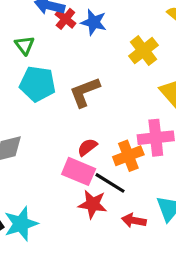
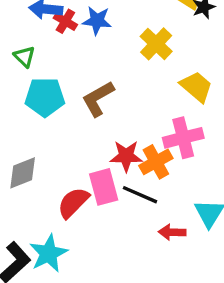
red semicircle: (87, 147) -> (73, 203), moved, size x1.5
pink rectangle: (79, 171) -> (104, 187), turned 60
red star: (93, 204) -> (126, 156), moved

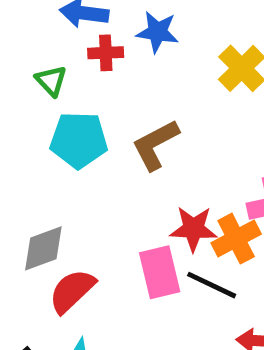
red cross: (65, 21) -> (106, 53), moved, turned -35
red semicircle: (73, 203) -> (72, 291), moved

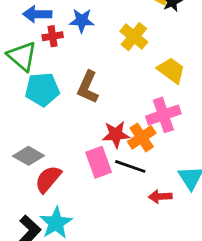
green triangle: (51, 81) -> (22, 56), size x1.6
brown L-shape: (155, 145) -> (88, 87), turned -32
gray diamond: (43, 248) -> (28, 156), turned 56

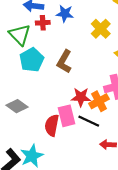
cyan pentagon: (42, 89) -> (32, 60), turned -30
red semicircle: (48, 179) -> (52, 125), moved, turned -35

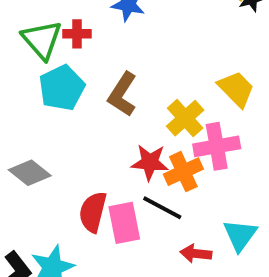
red cross: (43, 23) -> (77, 34), moved
yellow cross: (101, 29) -> (185, 118), moved
pink rectangle: (67, 116) -> (124, 223), moved

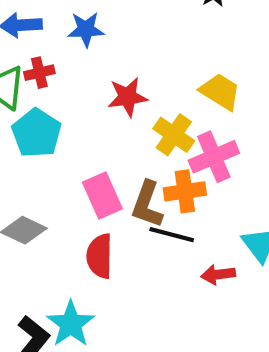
brown L-shape: (122, 94) -> (147, 204), moved
red star: (150, 162) -> (128, 97), moved
orange cross: (183, 172) -> (185, 191), turned 30
pink rectangle: (124, 223) -> (102, 196), moved

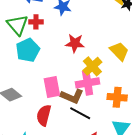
pink cross: (214, 157) -> (88, 83), moved
orange cross: (185, 191) -> (117, 97), moved
brown L-shape: (147, 204) -> (72, 96), turned -100

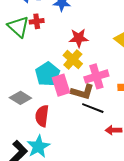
cyan pentagon: (28, 50) -> (48, 74), moved
yellow cross: (92, 66) -> (73, 59), moved
red semicircle: (44, 115) -> (42, 116), moved

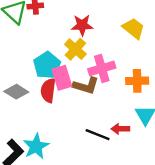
black line: (93, 108) -> (98, 135), moved
red semicircle: (42, 116) -> (48, 90), moved

